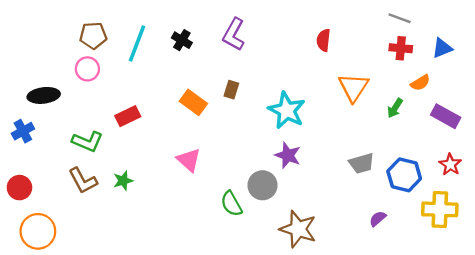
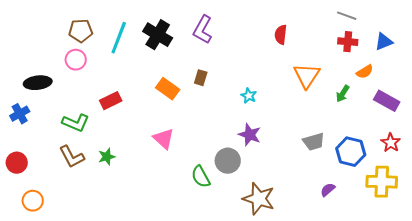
black cross: (182, 40) -> (158, 35), size x1.6
cyan star: (287, 110) -> (249, 96), size x0.5
orange circle: (38, 231) -> (33, 201), size x0.7

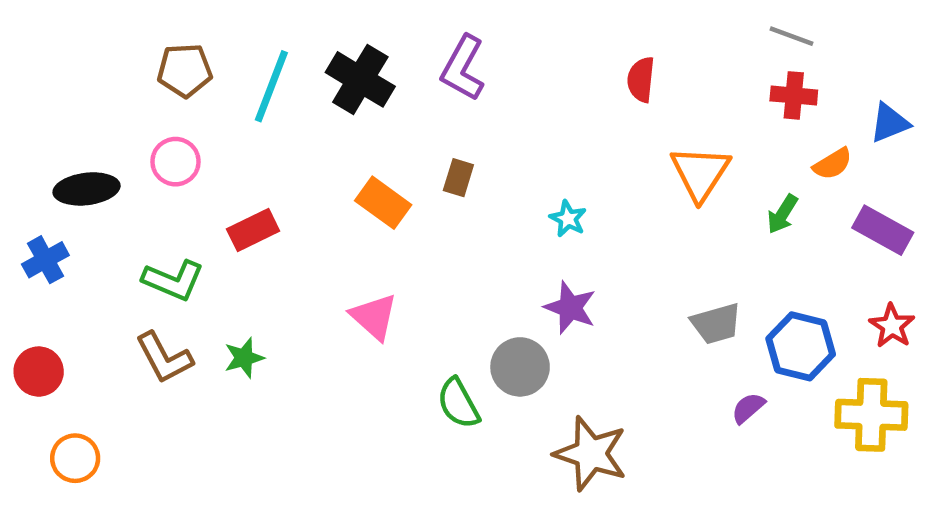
blue triangle: (384, 42) -> (890, 123), moved
pink circle: (76, 60) -> (176, 162), moved
purple semicircle: (328, 190) -> (748, 408), moved

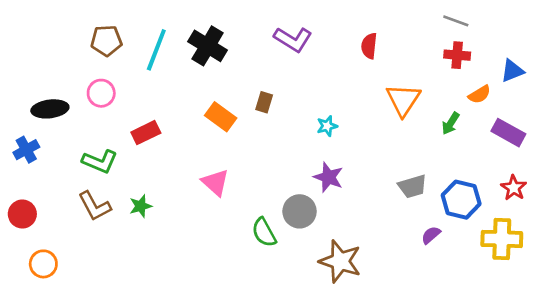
purple L-shape: (463, 68) -> (293, 39), moved, turned -87
cyan star: (568, 219) -> (327, 126), turned 30

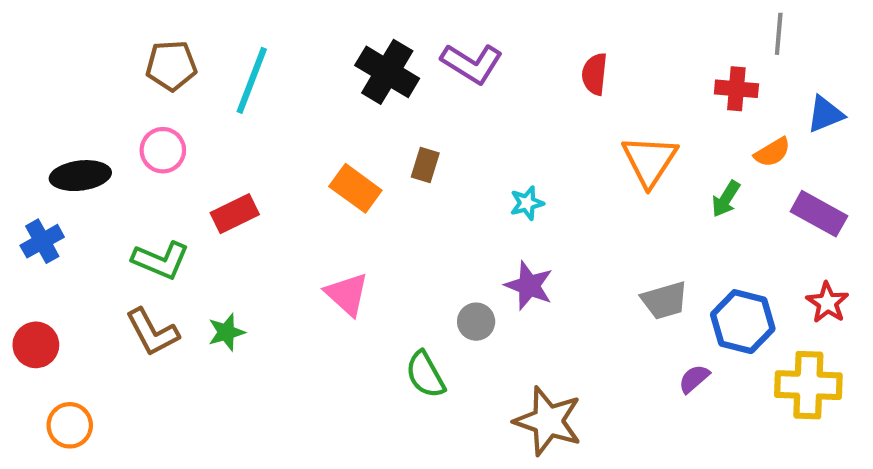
gray line: (456, 21) -> (779, 34), moved, turned 75
black cross: (208, 46) -> (387, 72), moved
gray circle: (300, 211) -> (476, 322), moved, size x0.7

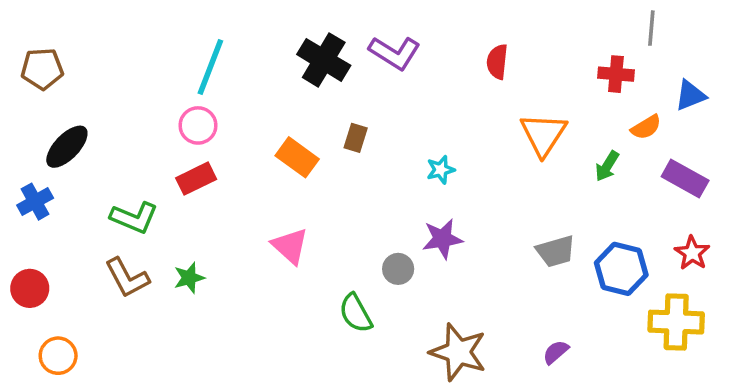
brown pentagon: (171, 66) -> (42, 69), moved
pink circle: (163, 150) -> (198, 125), moved
black ellipse: (80, 176) -> (67, 147), turned -39
purple star: (529, 286) -> (442, 239), turned -30
purple semicircle: (694, 379) -> (556, 352), moved

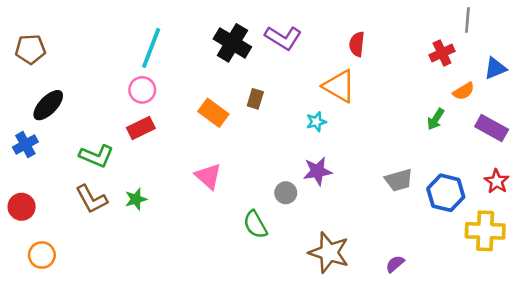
red cross: (616, 74) -> (442, 53), turned -30
orange triangle: (543, 134) -> (339, 86), moved, turned -33
purple semicircle: (556, 352) -> (395, 264), moved

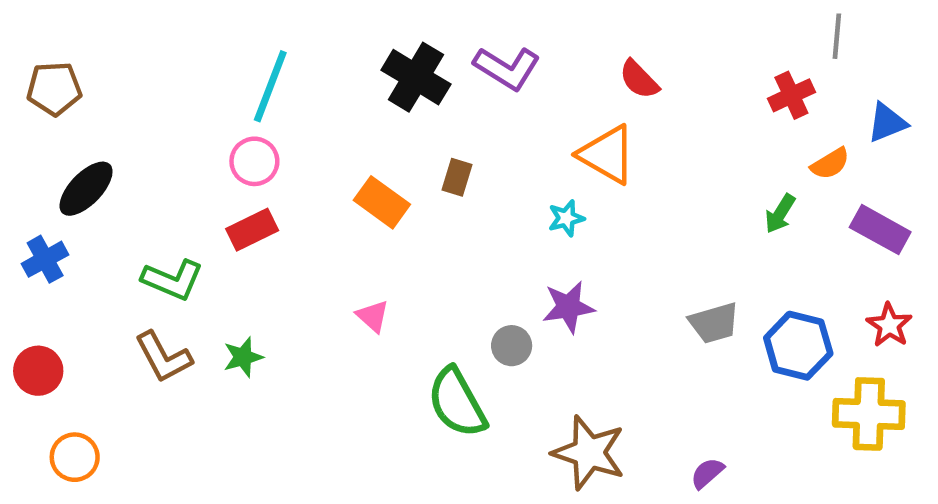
red semicircle: (357, 44) -> (639, 79), turned -50
pink triangle: (208, 176) -> (373, 316), size x0.7
green semicircle: (255, 225) -> (457, 403), size x1.4

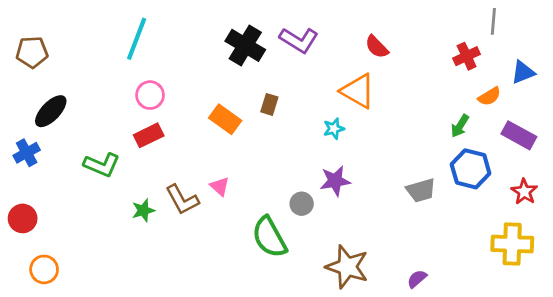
cyan line: (270, 86) -> (137, 39), moved
blue hexagon: (798, 346) -> (471, 169), moved
brown L-shape: (163, 357) -> (182, 200), moved

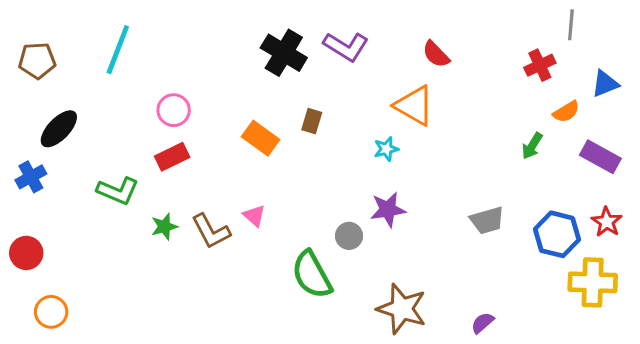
cyan line: (137, 39) -> (118, 50), moved
blue hexagon: (471, 169) -> (557, 234), moved
green star: (143, 210) -> (164, 227), moved

